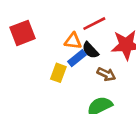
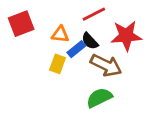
orange triangle: (73, 41) -> (60, 34), moved
brown arrow: (106, 74) -> (106, 65), size x1.6

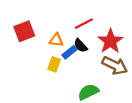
red star: (126, 36) -> (110, 41), turned -30
brown arrow: (106, 65) -> (115, 65), moved

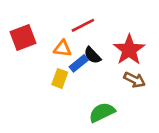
red line: (84, 24) -> (83, 25), moved
brown arrow: (115, 65) -> (135, 80), size x0.7

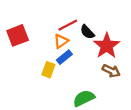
orange triangle: (62, 48) -> (61, 41), moved, turned -42
black semicircle: (92, 55) -> (87, 32), moved

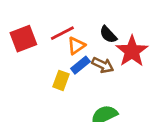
red line: (68, 25) -> (62, 33), moved
brown arrow: (111, 71) -> (103, 65), moved

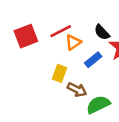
blue rectangle: (80, 65) -> (93, 60), moved
brown arrow: (103, 65) -> (77, 90), moved

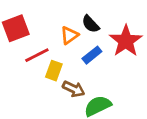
red line: (61, 31) -> (37, 55), moved
black semicircle: (102, 32) -> (91, 24), moved

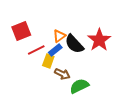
black semicircle: (91, 24) -> (74, 44), moved, size x1.5
blue rectangle: (92, 55) -> (55, 50), moved

